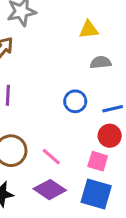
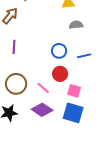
red circle: (110, 136) -> (60, 74), moved

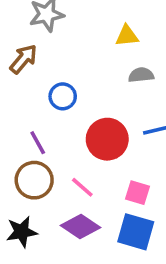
purple line: (14, 47) -> (38, 143), moved, turned -32
blue circle: (59, 51) -> (63, 96), moved
red circle: (60, 74) -> (107, 139), moved, size x1.5

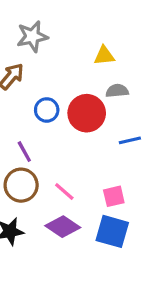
red circle: (107, 139) -> (87, 113), moved
pink square: (138, 193) -> (114, 196), turned -30

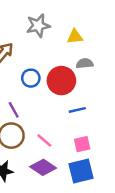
gray star: (32, 36) -> (38, 26), moved
blue line: (130, 140) -> (77, 110), moved
blue square: (112, 231) -> (81, 171), turned -30

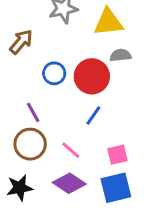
yellow triangle: (75, 37) -> (108, 22), size x1.5
blue line: (77, 110) -> (93, 115), moved, turned -42

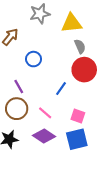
gray semicircle: (120, 55) -> (80, 46), turned 72
red circle: (92, 76) -> (84, 70), moved
pink square: (117, 155) -> (78, 116), turned 32

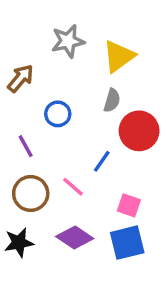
yellow triangle: (72, 23) -> (119, 56), turned -30
gray semicircle: (80, 46) -> (112, 100), moved, turned 40
purple line: (19, 86) -> (26, 146), moved
pink line: (45, 113) -> (73, 187), moved

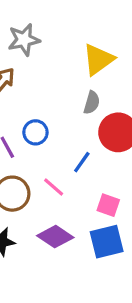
gray star: (68, 41) -> (24, 40), moved
blue circle: (58, 114) -> (35, 132), moved

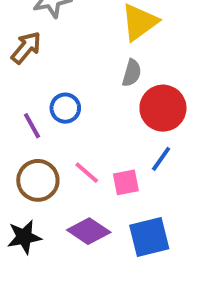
blue line: (82, 162) -> (161, 159), moved
pink square: (108, 205) -> (126, 182), moved, turned -30

